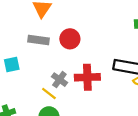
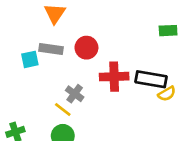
cyan square: (12, 64) -> (30, 59), moved
red cross: (87, 77) -> (114, 77), moved

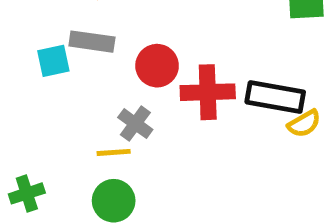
red circle: (86, 48) -> (157, 66), moved
yellow line: (63, 110) -> (114, 152), turned -42

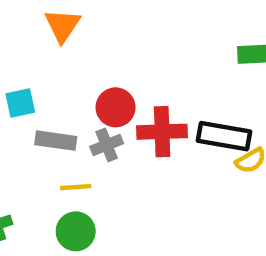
gray rectangle: (92, 42) -> (56, 141), moved
gray cross: (135, 124) -> (107, 145), moved, turned 32

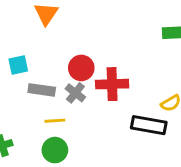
black rectangle: (224, 136) -> (149, 125), moved
gray cross: (107, 145) -> (75, 93), turned -30

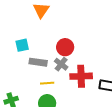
red cross: (112, 84) -> (81, 76), moved

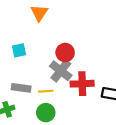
gray rectangle: (38, 62) -> (21, 88), moved
gray cross: (61, 64) -> (61, 71), size x1.5

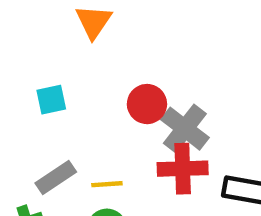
gray cross: (61, 71) -> (185, 129), moved
gray rectangle: (21, 88) -> (56, 177), turned -42

